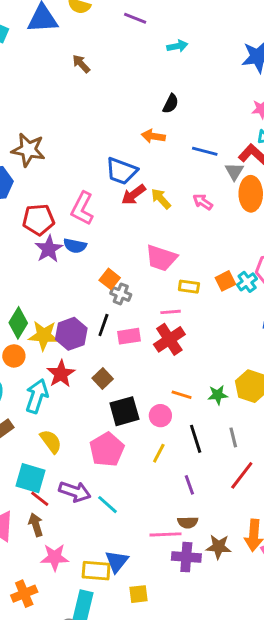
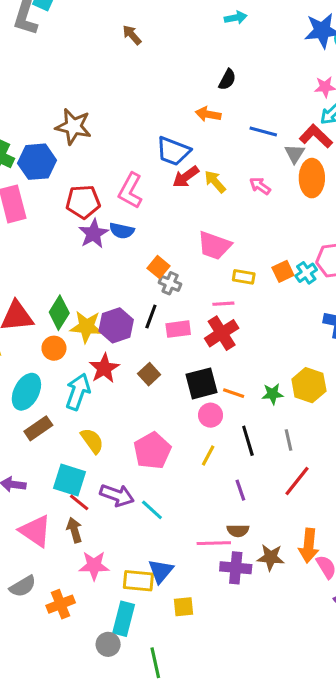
black square: (124, 411) -> (201, 383), moved

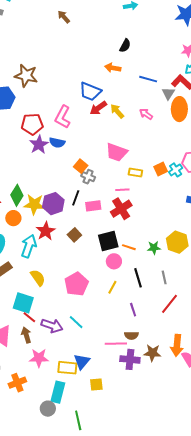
purple arrow: (117, 495) -> (52, 326), moved

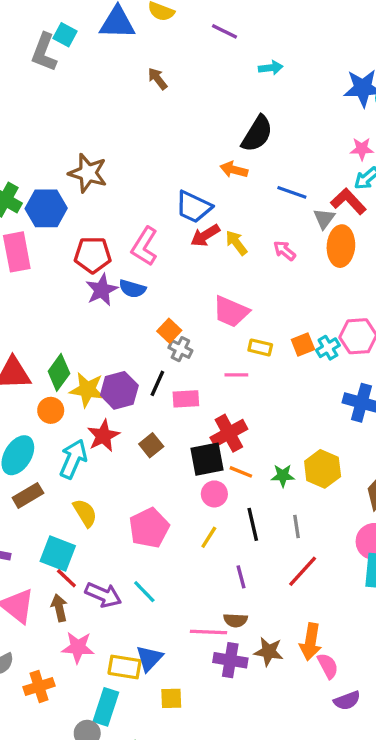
black semicircle: (125, 46) -> (257, 134), size x1.6
red cross: (121, 209) -> (229, 433), moved

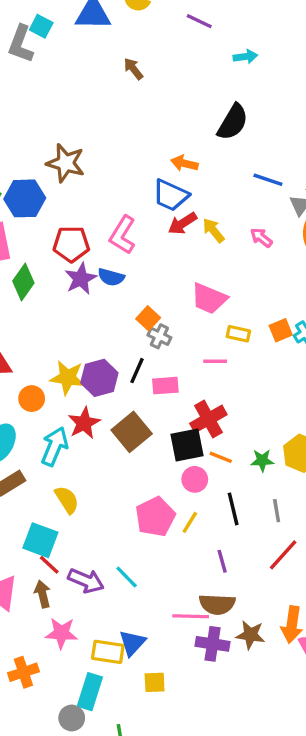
orange arrow: (234, 170) -> (184, 163), moved
green diamond: (59, 372) -> (23, 282), moved
brown square: (151, 445) -> (132, 432), size x1.6
pink pentagon: (149, 528) -> (155, 517), moved
brown semicircle: (235, 620) -> (217, 604), size x1.5

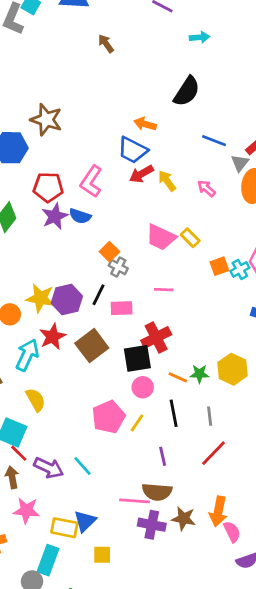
yellow rectangle: (238, 334) -> (190, 238), moved, turned 30
orange line: (221, 457) -> (178, 377), moved

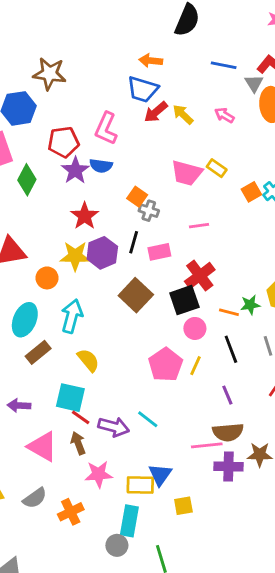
red star: (53, 337) -> (85, 216), moved

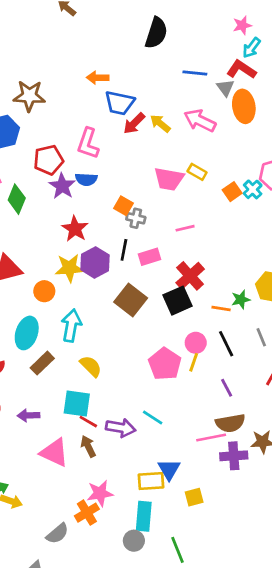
orange arrow: (151, 61) -> (98, 78), moved
pink arrow: (224, 115) -> (200, 121), size x1.6
pink circle: (195, 328) -> (196, 343), moved
pink star: (99, 474) -> (100, 493), moved
gray semicircle: (35, 498) -> (57, 534), moved

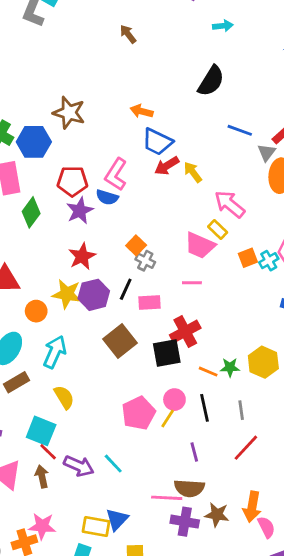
pink arrow: (200, 121) -> (230, 204), moved
blue semicircle: (86, 179) -> (107, 197), moved
pink trapezoid: (169, 179) -> (200, 246), moved

